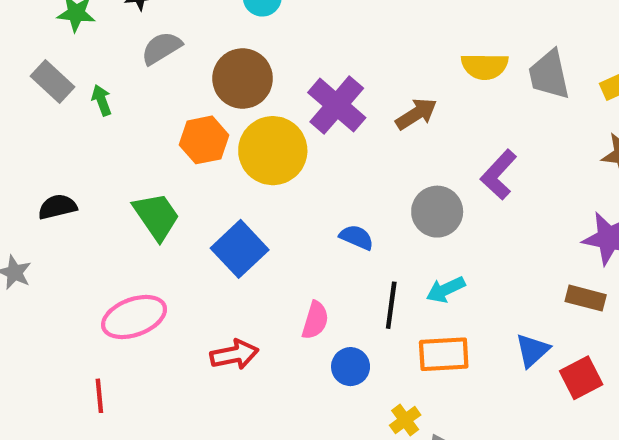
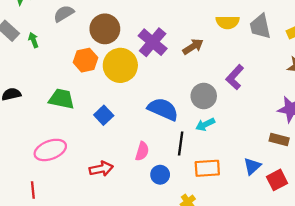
green trapezoid: (156, 216) -> (61, 99), turned -44
blue semicircle: (357, 237) -> (163, 109), size x1.8
blue square: (240, 249) -> (104, 115), size x0.7
cyan arrow: (446, 290) -> (205, 124), moved

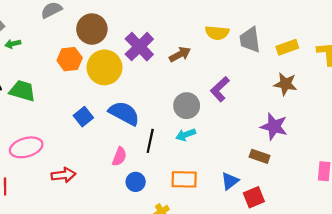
green arrow: (33, 40) -> (13, 44), moved, turned -88
green trapezoid: (61, 99) -> (22, 91), moved
blue semicircle: (163, 109) -> (124, 113), moved
black line: (181, 144) -> (150, 141), moved
red arrow: (101, 169) -> (63, 175), moved

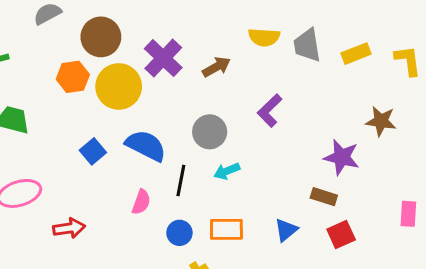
brown star: (285, 84) -> (381, 121), moved
gray circle: (187, 106) -> (210, 132), moved
blue circle: (136, 182) -> (179, 233), moved
red square: (254, 197) -> (341, 234), moved

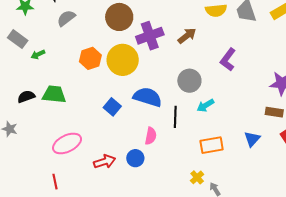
brown circle: (101, 37) -> (119, 17), moved
purple cross: (163, 58) -> (150, 36), turned 36
blue circle: (179, 233) -> (135, 158), moved

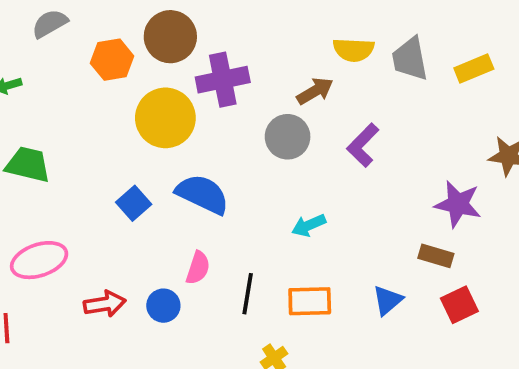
gray semicircle: (66, 18) -> (50, 24), moved
brown arrow: (187, 36) -> (315, 91), moved
orange hexagon: (90, 58) -> (112, 60), moved
gray circle: (189, 81) -> (288, 137), moved
black line: (175, 117) -> (248, 294), moved

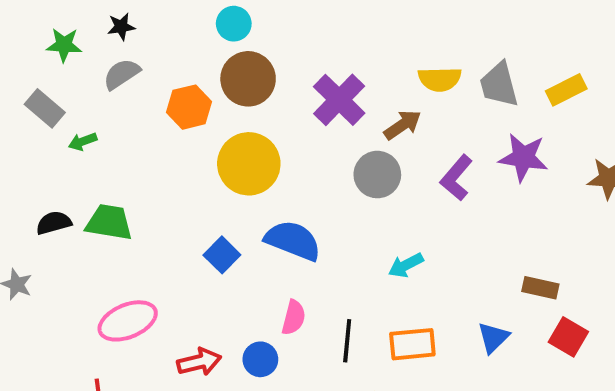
purple cross: (223, 80) -> (339, 100), moved, turned -30
purple star: (458, 204) -> (523, 157), moved
red square: (459, 305) -> (568, 337), turned -30

